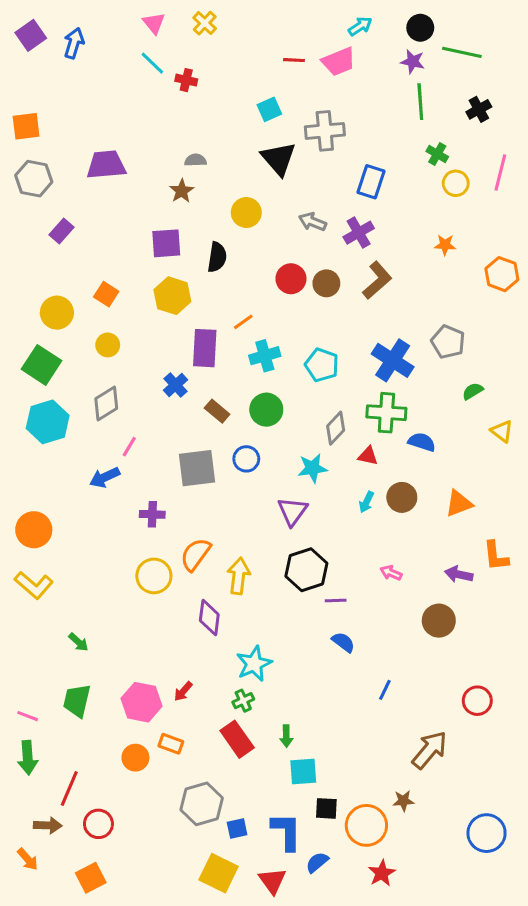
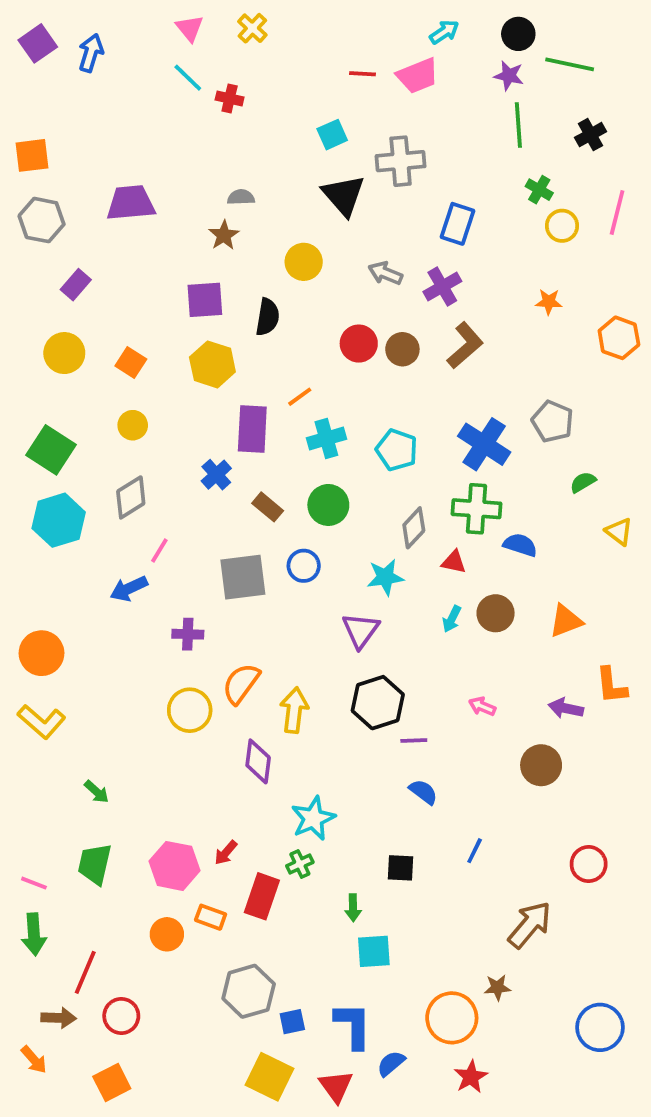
yellow circle: (57, 313) -> (64, 353), moved
red rectangle: (237, 739) -> (262, 896), moved, turned 54
black square: (326, 808) -> (401, 868), moved

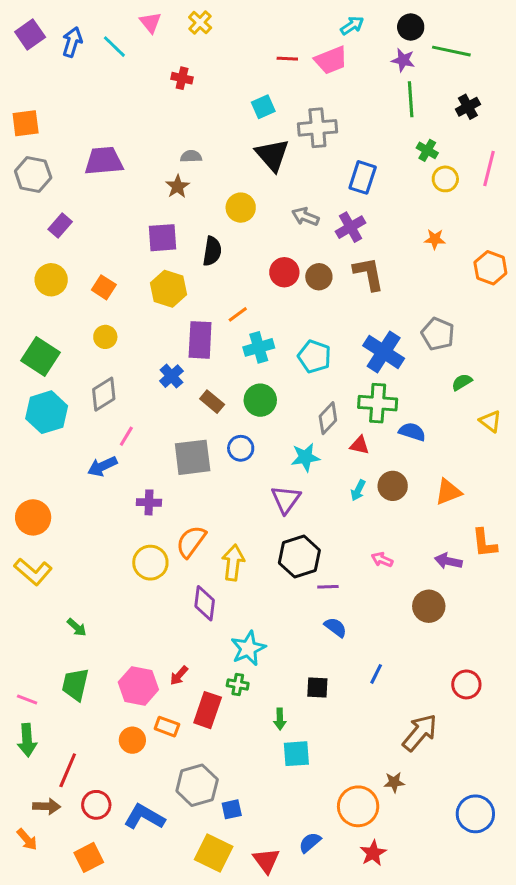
cyan line: (188, 78) -> (114, 47), moved
brown L-shape: (465, 345) -> (369, 274), turned -60
green cross: (300, 864) -> (238, 684), turned 35
blue L-shape: (353, 1025) -> (144, 817), moved, turned -60

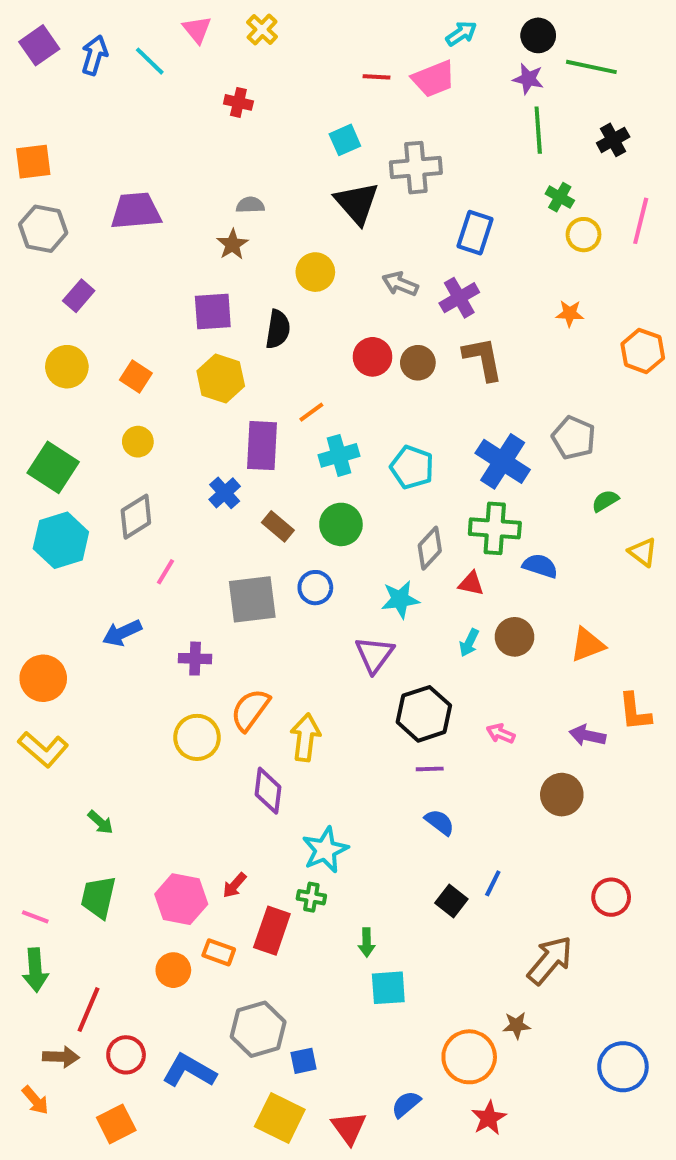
blue arrow: (102, 466) -> (122, 633), moved
black hexagon: (299, 557) -> (424, 714), moved
black square: (317, 687) -> (451, 901), moved, turned 35

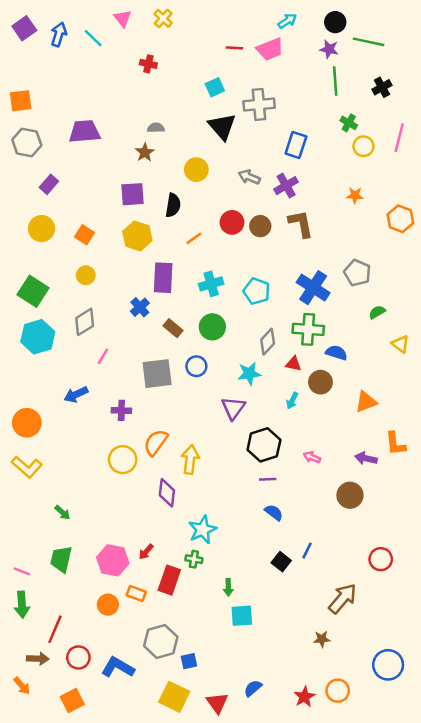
orange line: (311, 412) -> (194, 238), moved
brown circle: (514, 637) -> (320, 382), moved
orange circle: (469, 1057) -> (338, 691), moved, size x0.7

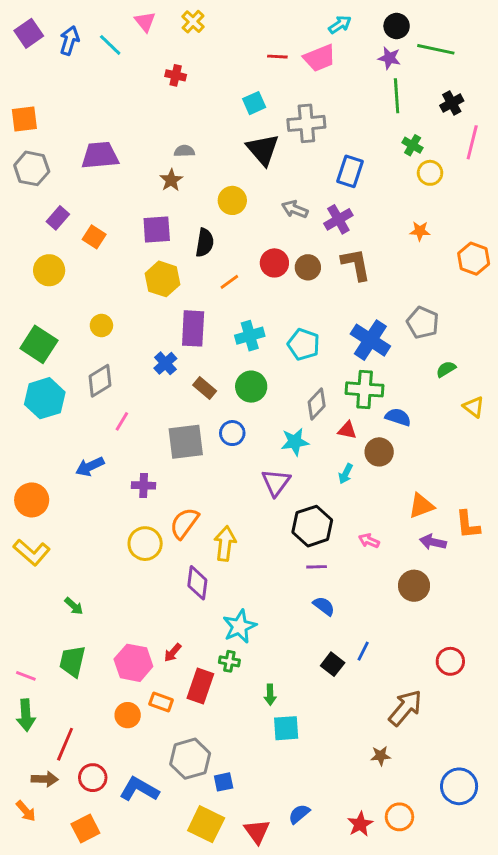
pink line: (399, 138) -> (472, 142), moved
orange square: (85, 235) -> (94, 237), moved
orange triangle: (366, 402) -> (421, 506), moved

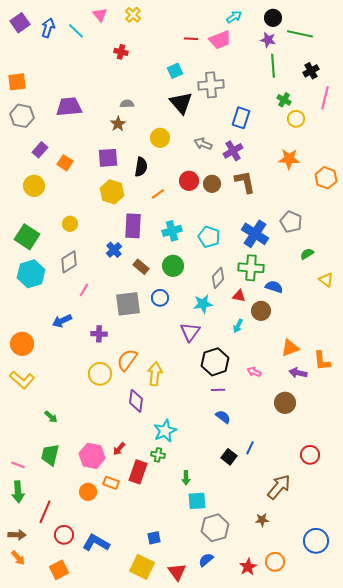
orange star: (420, 231) -> (289, 159), size x1.5
gray hexagon: (190, 759) -> (215, 528), moved
brown arrow: (45, 779) -> (17, 535), moved

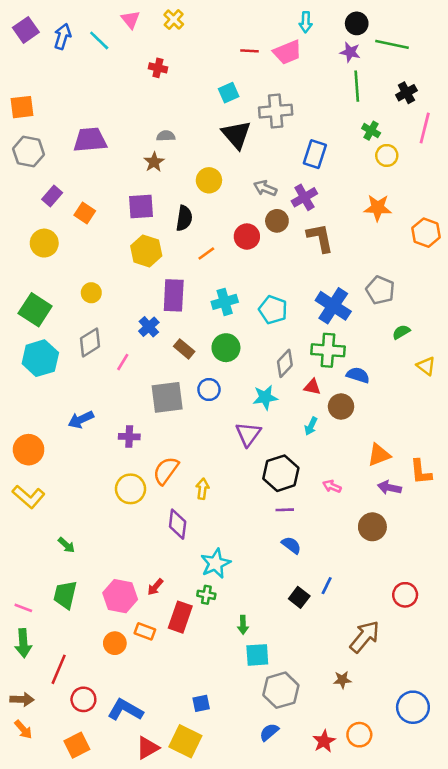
cyan arrow: (234, 17) -> (306, 22), turned 126
brown circle: (212, 184) -> (277, 221), moved
pink line: (84, 290) -> (123, 362), moved
yellow arrow: (155, 374) -> (202, 489), size x0.7
red triangle: (177, 572) -> (148, 748), moved, turned 36

